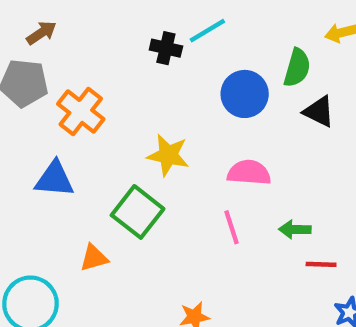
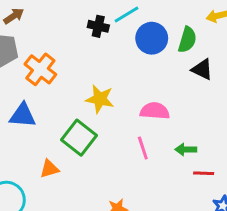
blue circle: (245, 94) -> (152, 38), moved

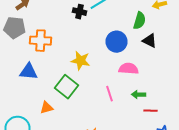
blue circle: (152, 38) -> (116, 42), moved
orange cross: (40, 69) -> (40, 41), turned -35
pink semicircle: (155, 111) -> (128, 69), moved

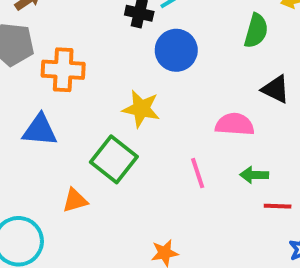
black triangle: (150, 41) -> (276, 89), moved
blue circle: (116, 42) -> (176, 50), moved

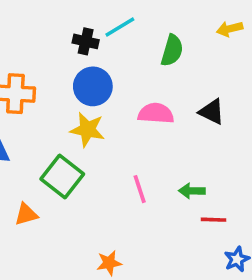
green semicircle: (256, 31) -> (172, 50), moved
blue circle: (176, 50) -> (93, 86), moved
pink semicircle: (235, 124) -> (156, 113), moved

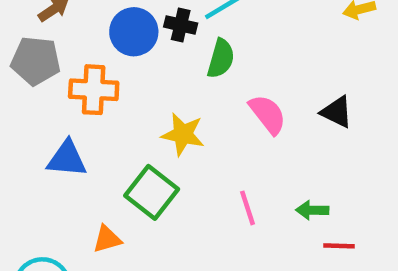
green semicircle: (172, 50) -> (221, 59), moved
blue circle: (93, 86) -> (134, 32), moved
pink semicircle: (156, 113) -> (268, 114), turned 48

